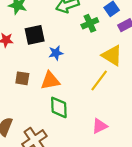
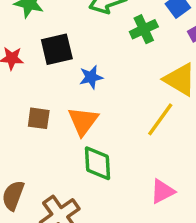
orange triangle: (50, 81) -> (83, 121), turned -42

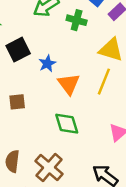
green cross: (144, 29) -> (77, 20), turned -36
orange triangle: (83, 121) -> (69, 84), moved

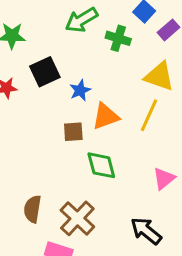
orange triangle: (69, 84) -> (106, 116), turned 45
brown square: (17, 102) -> (73, 132), moved

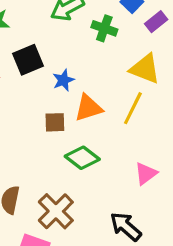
green diamond: (101, 165) -> (82, 158), turned -40

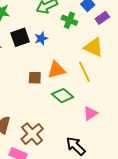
blue star: (63, 80) -> (41, 38), moved
yellow line: (133, 108) -> (85, 72), turned -55
green diamond: (82, 158) -> (63, 96), moved

